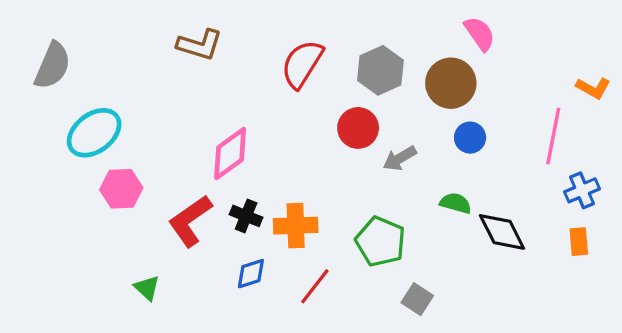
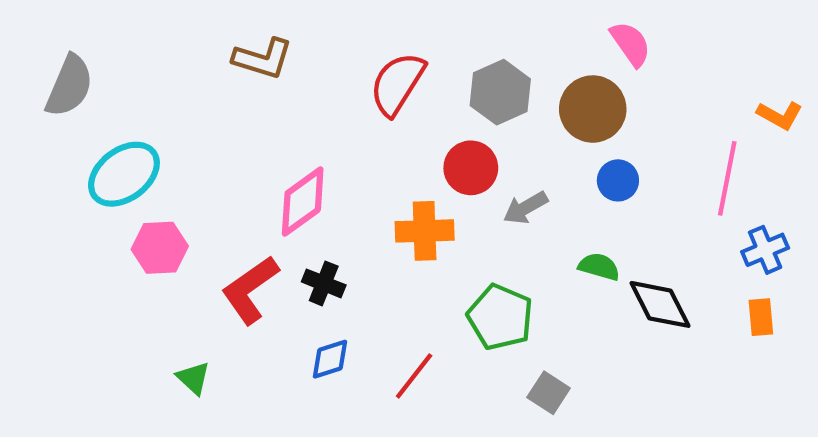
orange cross: (296, 226) -> (425, 231), moved

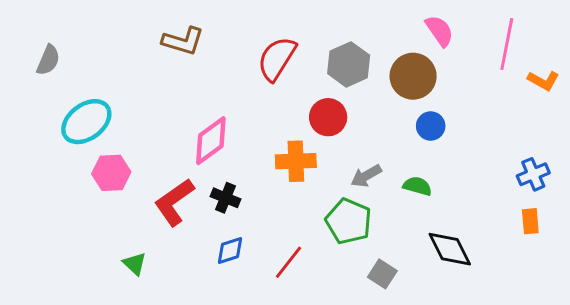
gray semicircle: (69, 86) -> (48, 60), size x0.7
pink line: (727, 178) -> (507, 44), moved
gray arrow: (525, 208) -> (366, 176), moved
black diamond: (660, 304) -> (450, 249), moved

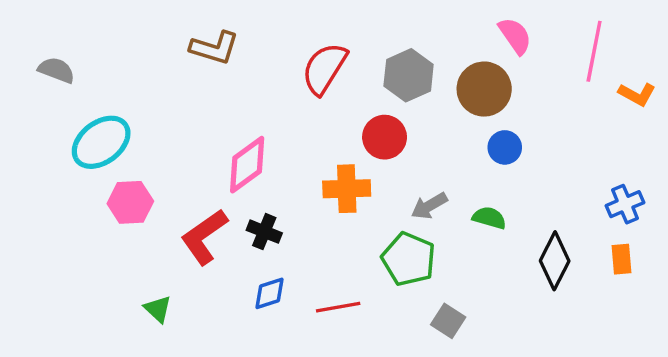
gray semicircle: (48, 60) -> (56, 70), turned -92
black diamond: (450, 249) -> (555, 261), moved, turned 54
red line: (289, 262) -> (338, 307), turned 42

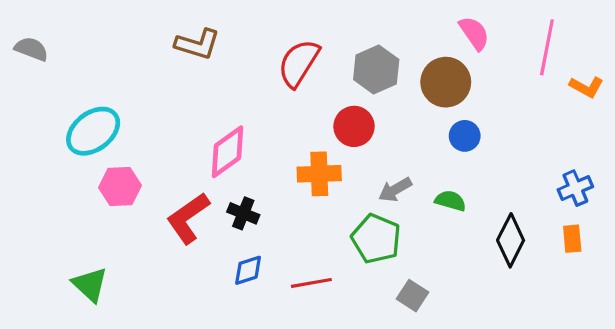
gray semicircle: (56, 70) -> (31, 49), moved
green triangle: (158, 309) -> (90, 285), moved, size x1.4

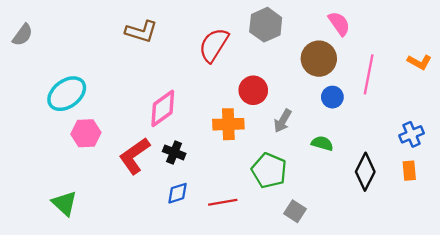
pink line: (547, 47) -> (369, 74), moved
gray semicircle: (31, 49) -> (23, 35), turned 105
gray hexagon: (376, 69) -> (266, 25), moved
gray arrow: (395, 190) -> (283, 121), moved, turned -30

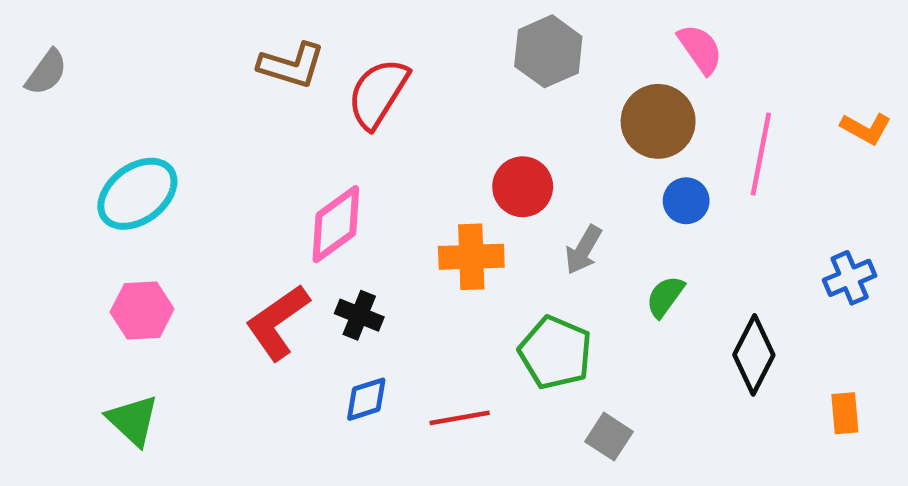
red semicircle: (214, 45) -> (378, 93), moved
pink hexagon: (86, 133) -> (142, 311), moved
green semicircle: (322, 143) -> (665, 296), turned -70
orange rectangle: (409, 171) -> (845, 413), moved

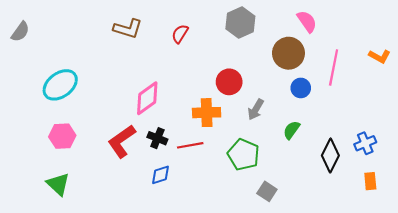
red semicircle: (378, 93) -> (180, 34), moved, size x0.6
blue cross: (850, 278) -> (365, 143), moved
red line: (460, 418) -> (190, 145), moved

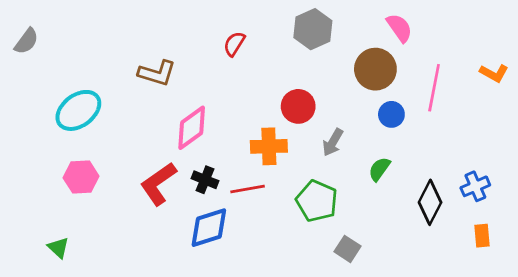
brown L-shape: (128, 29) -> (157, 73), moved
blue diamond: (161, 175) -> (209, 228), size x1.6
green triangle: (58, 184) -> (58, 248), moved, size x0.7

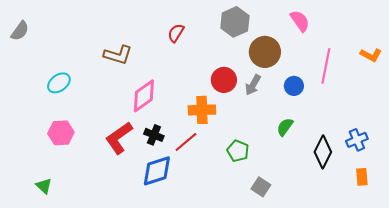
brown circle: (375, 69) -> (265, 52), moved
cyan ellipse: (78, 110) -> (59, 83), size x0.7
gray arrow: (333, 142) -> (253, 85), moved
red line: (248, 189) -> (186, 142), turned -30
green pentagon: (317, 201) -> (238, 151), size x0.7

